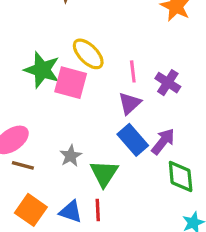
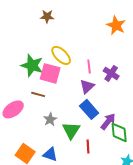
purple arrow: (163, 141) -> (108, 121), moved
brown line: (23, 165) -> (38, 94), moved
red line: (98, 210) -> (88, 146), moved

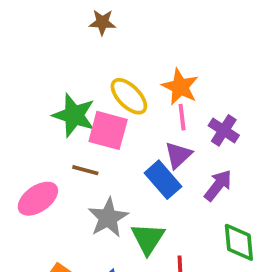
orange star: (116, 25) -> (180, 87), moved
blue rectangle: (89, 109) -> (163, 180), moved
gray star: (50, 119) -> (108, 218), size x1.5
purple arrow: (108, 121) -> (218, 185), moved

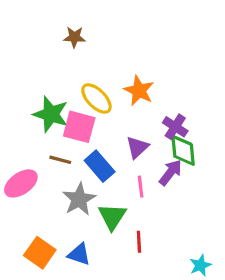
pink line: (182, 117) -> (141, 187), moved
blue rectangle: (163, 180) -> (100, 166), moved
green diamond: (239, 242) -> (183, 150), moved

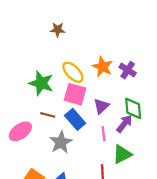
pink square: (79, 127) -> (75, 94), moved
purple cross: (175, 127) -> (128, 70), moved
green triangle: (112, 217) -> (122, 154), moved, turned 30

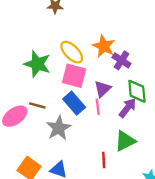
purple cross: (128, 70) -> (122, 60), moved
brown line: (48, 115) -> (37, 105), moved
pink line: (104, 134) -> (98, 107), moved

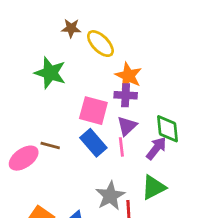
yellow ellipse: (72, 52) -> (100, 44), moved
purple cross: (122, 60) -> (126, 95), moved, turned -30
green star: (37, 64) -> (50, 73), moved
gray star: (59, 128) -> (110, 196), moved

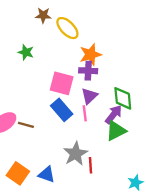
green star: (50, 73) -> (26, 52), size x0.6
orange star: (128, 76) -> (90, 55), turned 30
brown line: (50, 146) -> (26, 125), moved
green triangle: (154, 187) -> (116, 131), moved

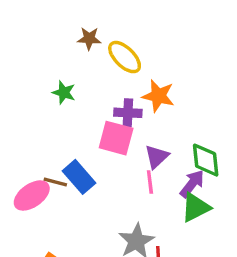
orange star: (90, 55) -> (158, 96), turned 30
purple cross: (88, 71) -> (128, 113), moved
blue rectangle: (62, 110) -> (79, 177), moved
brown line: (26, 125) -> (55, 182), moved

